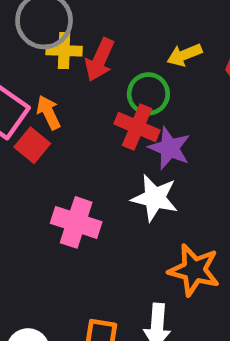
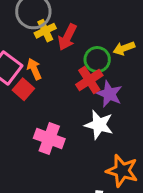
yellow cross: (64, 51) -> (45, 31), turned -30
yellow arrow: (184, 55) -> (124, 48), moved
red cross: (137, 127) -> (89, 80), turned 32

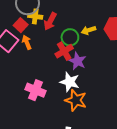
yellow cross: (45, 31) -> (35, 16), turned 32
red square: (23, 89) -> (21, 25), moved
orange star: (122, 171) -> (76, 100), moved

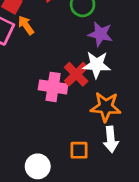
red cross: (64, 51) -> (76, 74), moved
orange star: (76, 100) -> (106, 107), moved

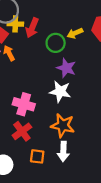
red cross: (76, 74) -> (22, 131), moved

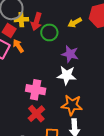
green circle: (56, 43) -> (49, 32), moved

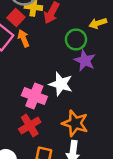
green circle: (49, 32) -> (76, 39), moved
white star: (67, 75) -> (61, 84), moved

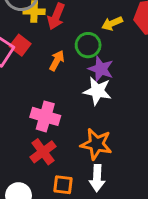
red square: (16, 17) -> (20, 45), moved
orange arrow: (24, 38) -> (57, 61), moved, turned 56
white star: (61, 84) -> (97, 91), moved

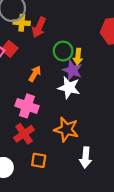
yellow arrow: (112, 23) -> (78, 57), moved, turned -63
orange arrow: (57, 61) -> (35, 74), moved
white arrow: (97, 178) -> (86, 157), moved

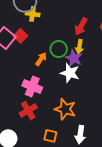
red arrow: (39, 27) -> (81, 26), moved
green circle: (63, 51) -> (59, 49), moved
orange square: (39, 160) -> (50, 136), moved

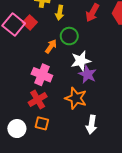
yellow arrow: (79, 47) -> (60, 13), moved
purple star: (74, 58) -> (87, 74), moved
white star: (70, 73) -> (81, 61), turned -30
orange square: (50, 136) -> (42, 123), moved

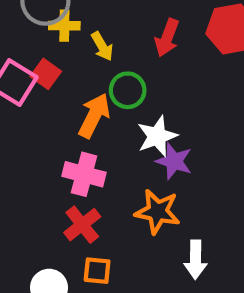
yellow arrow: (60, 13) -> (102, 46), turned -32
orange arrow: (51, 46) -> (94, 116), size x1.5

